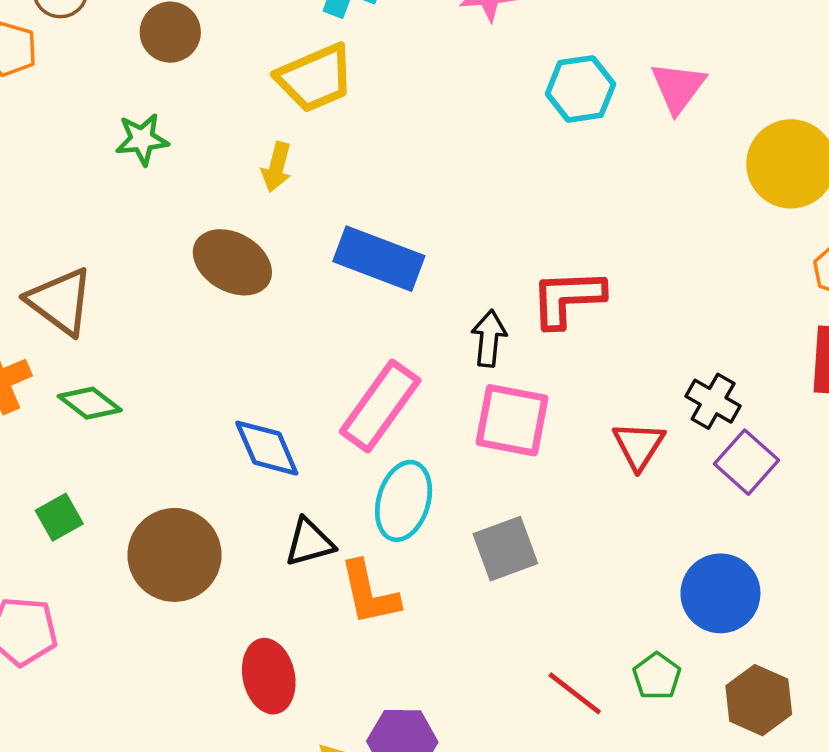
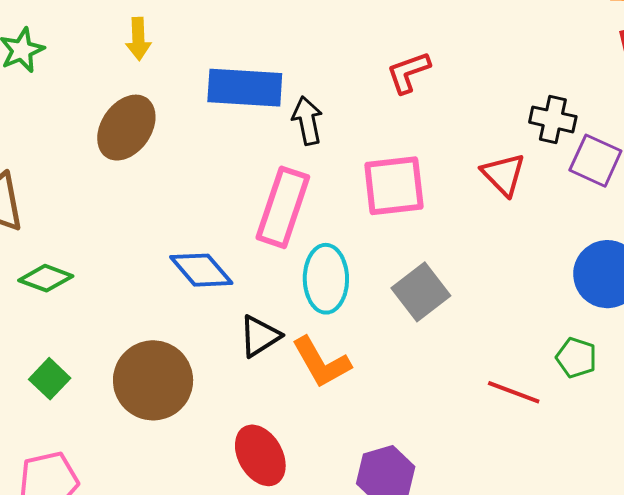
brown ellipse: (232, 262) -> (126, 128), turned -68
red L-shape: (567, 298) -> (408, 72), size x0.7
black arrow: (489, 338) -> (307, 121), moved

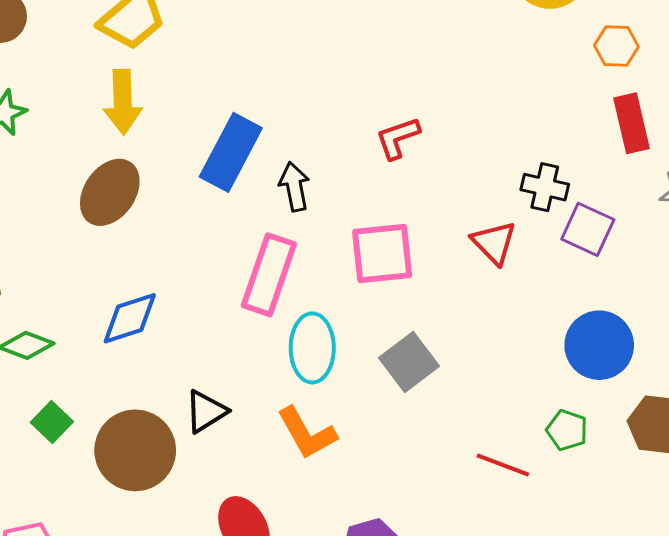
yellow arrow: (138, 39) -> (123, 102), size x1.5
blue rectangle: (245, 88) -> (231, 152), turned -66
blue diamond: (201, 270) -> (130, 318), moved, turned -68
black triangle: (260, 336) -> (206, 411), moved
green square: (50, 379) -> (52, 422), moved

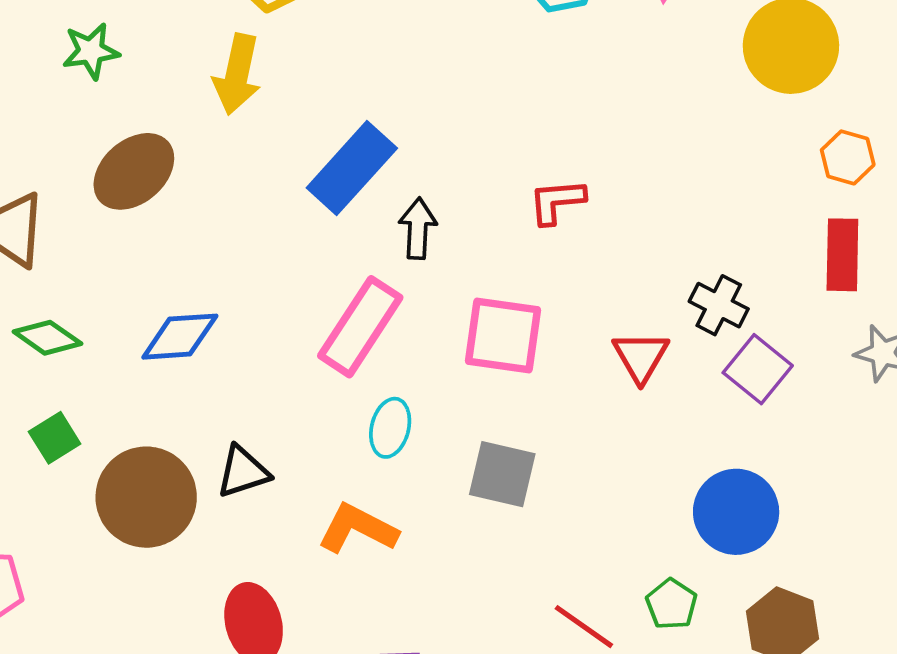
brown ellipse: (110, 192) -> (134, 171), moved
cyan ellipse: (312, 348) -> (390, 428), size x0.7
gray square: (409, 362) -> (502, 474), turned 36
orange L-shape: (307, 433) -> (358, 529), turned 132

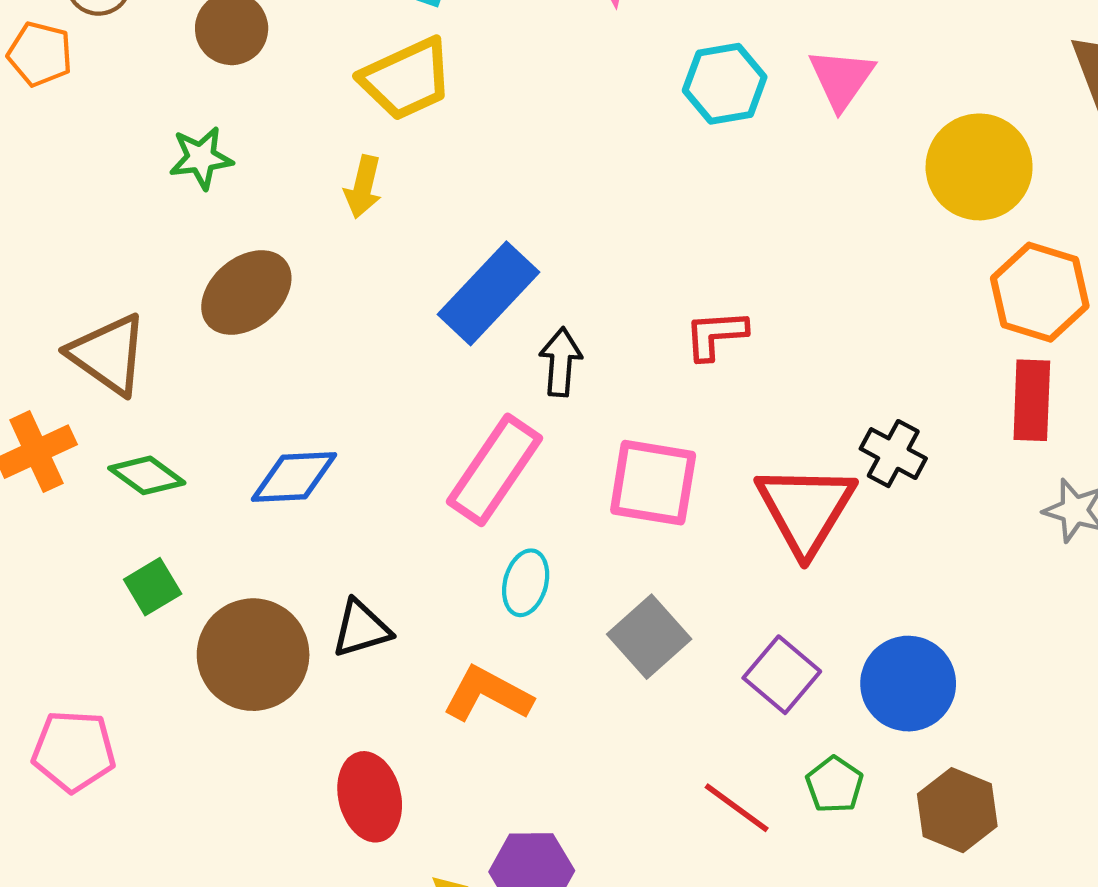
yellow arrow: (237, 74) -> (363, 187), size x0.7
orange hexagon: (848, 157) -> (1040, 292), size x1.6
red triangle: (641, 357) -> (806, 509), size x1.6
purple square: (758, 369) -> (782, 675), moved
gray square: (502, 474) -> (649, 637), turned 34

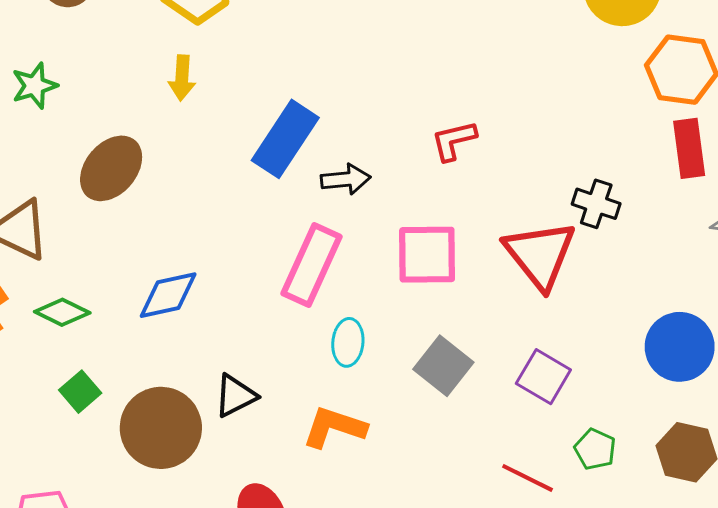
green star: (201, 158) -> (34, 86), moved
black arrow: (561, 362) -> (346, 179), turned 90
blue circle: (908, 684) -> (680, 347), moved

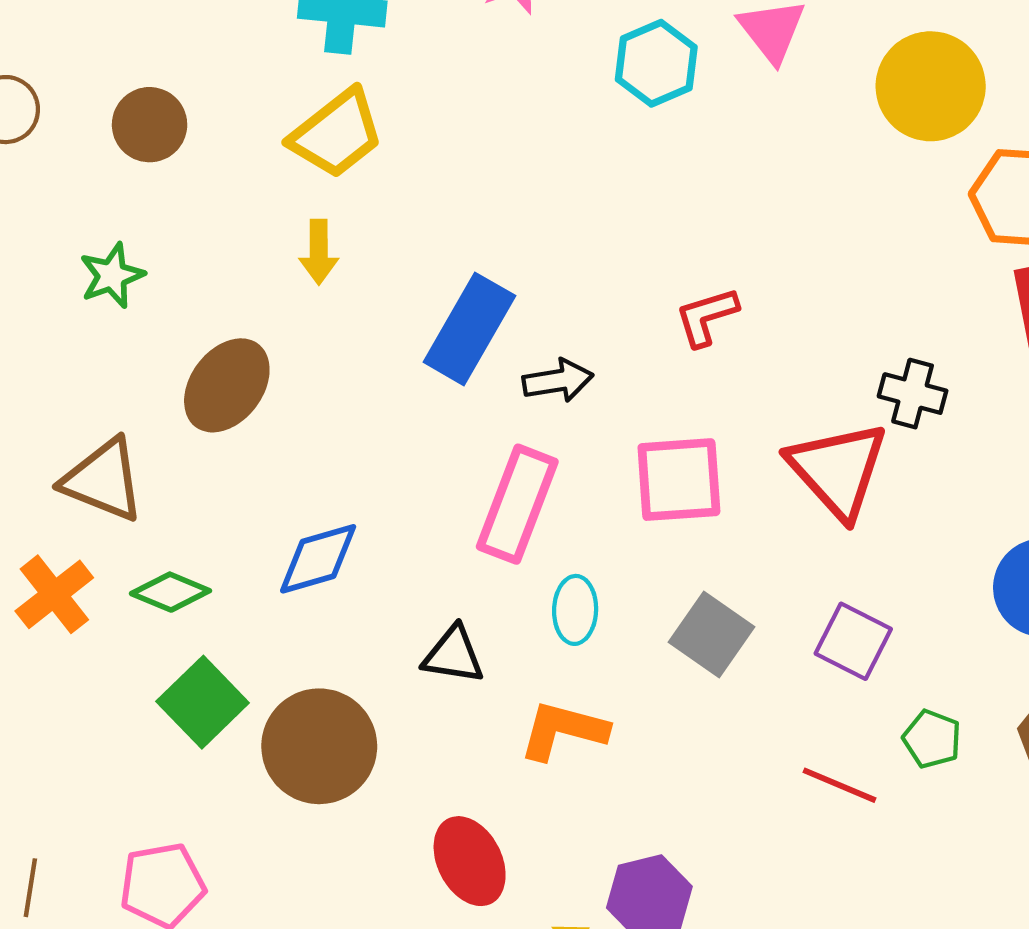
green square: (80, 392) -> (203, 702), size x1.5
black triangle: (235, 396) -> (453, 655), moved, turned 39

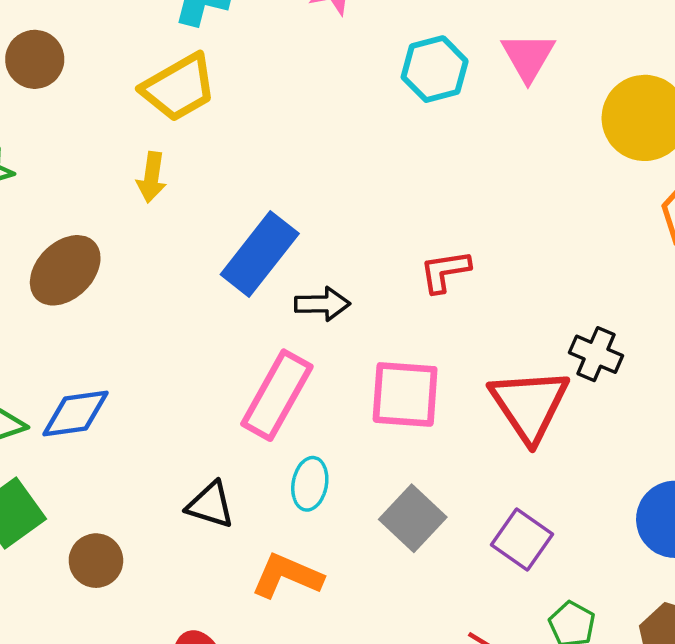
blue diamond: (318, 559) -> (76, 414), moved
brown circle: (319, 746) -> (96, 561), size x0.6

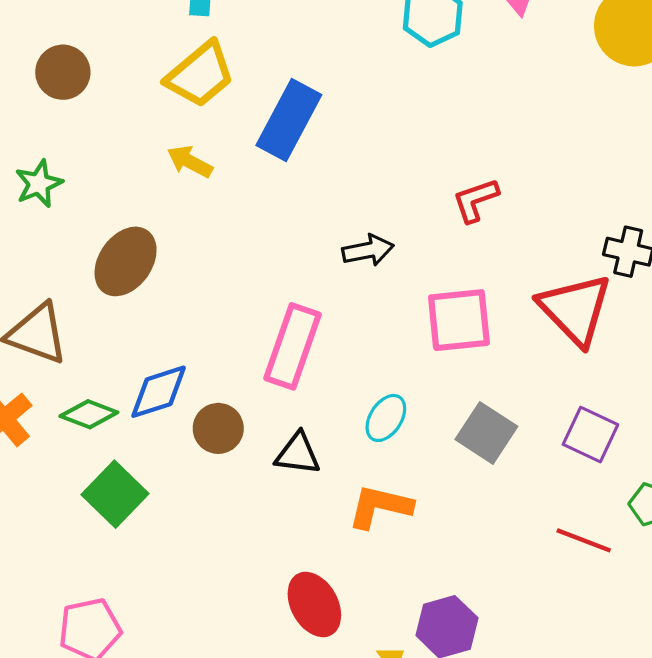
yellow arrow: (152, 177) -> (190, 162), turned 120
blue rectangle: (260, 254) -> (289, 120), moved
pink rectangle: (277, 395) -> (292, 346), moved
cyan ellipse: (310, 484) -> (386, 418), turned 33
brown circle: (96, 561) -> (218, 428), moved

